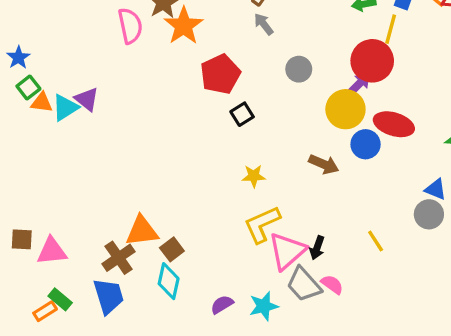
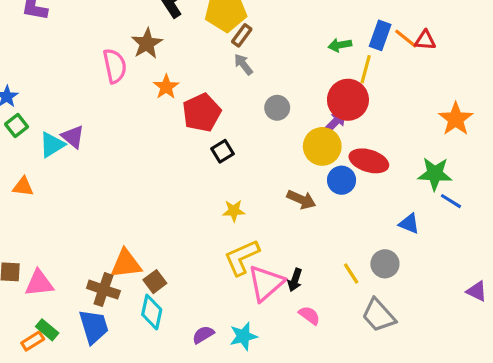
orange star: (184, 26) -> (166, 87), moved, size x0.7
orange triangle: (42, 103) -> (23, 187), moved
gray circle: (429, 214) -> (385, 264), moved
brown cross: (119, 258) -> (103, 290), turned -36
gray trapezoid: (304, 284) -> (379, 315), moved

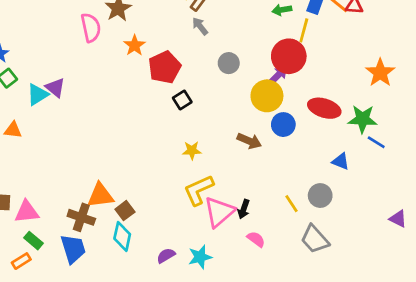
red ellipse: (369, 161) -> (324, 108), moved
green rectangle: (47, 330) -> (33, 241), moved

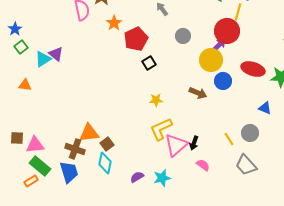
green rectangle: (33, 241) -> (40, 166), size x1.5

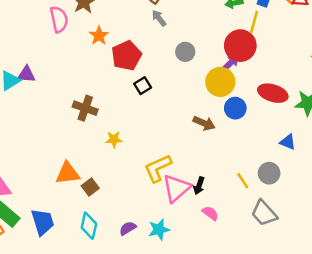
purple triangle: (56, 54) -> (26, 74), turned -35
yellow star: (156, 100) -> (114, 139), moved
brown cross: (75, 149) -> (85, 108), moved
cyan diamond: (105, 163) -> (89, 226), moved

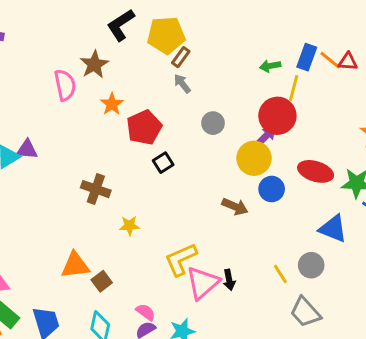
blue triangle: (288, 142) -> (333, 229), size x1.5
black arrow: (199, 186) -> (229, 280), turned -30
pink semicircle: (210, 213) -> (146, 312), moved

